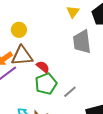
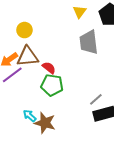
green pentagon: (46, 84) -> (52, 85), turned 30
gray line: (70, 92) -> (96, 99), moved

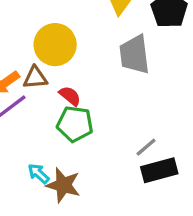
yellow circle: (24, 30) -> (55, 45), moved, size x1.6
brown triangle: (28, 57) -> (35, 78), size x0.7

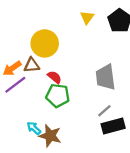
gray trapezoid: (134, 54) -> (106, 77), moved

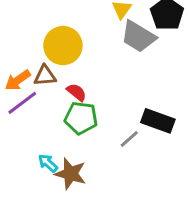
gray trapezoid: (106, 77) -> (138, 37), moved, turned -52
gray line: (104, 111) -> (129, 139), moved
black rectangle: (113, 126) -> (158, 121), moved, turned 35

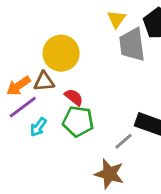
gray trapezoid: (138, 37) -> (132, 45), turned 52
cyan arrow: (48, 163) -> (38, 127), moved, turned -96
brown star: (70, 174) -> (109, 174), moved

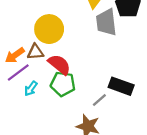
red semicircle: (74, 97) -> (59, 65), size x1.5

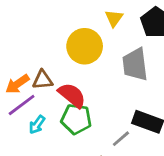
gray trapezoid: (106, 22) -> (135, 64), moved
yellow circle: (49, 29) -> (85, 46), moved

